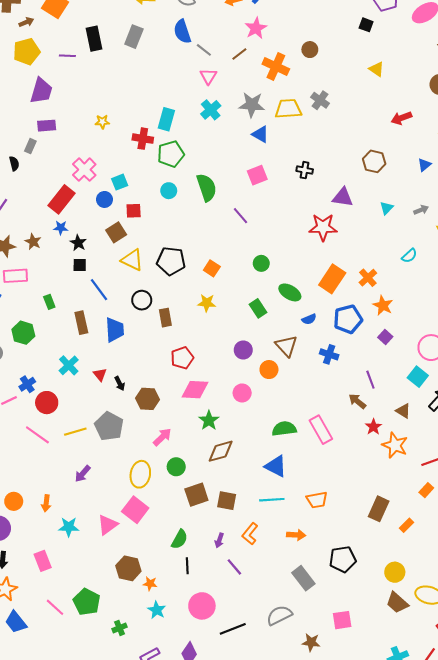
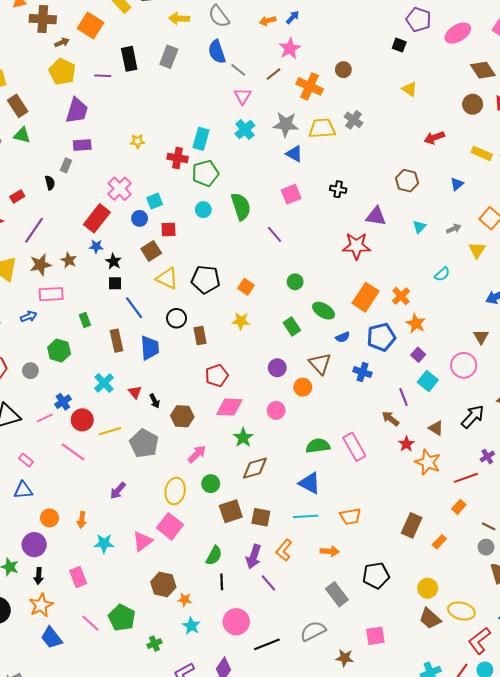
yellow pentagon: (27, 52) -> (62, 72), turned -30
cyan square: (418, 377) -> (428, 381), moved
yellow line: (75, 432) -> (110, 431), moved
purple arrow: (219, 540) -> (254, 557), size x1.6

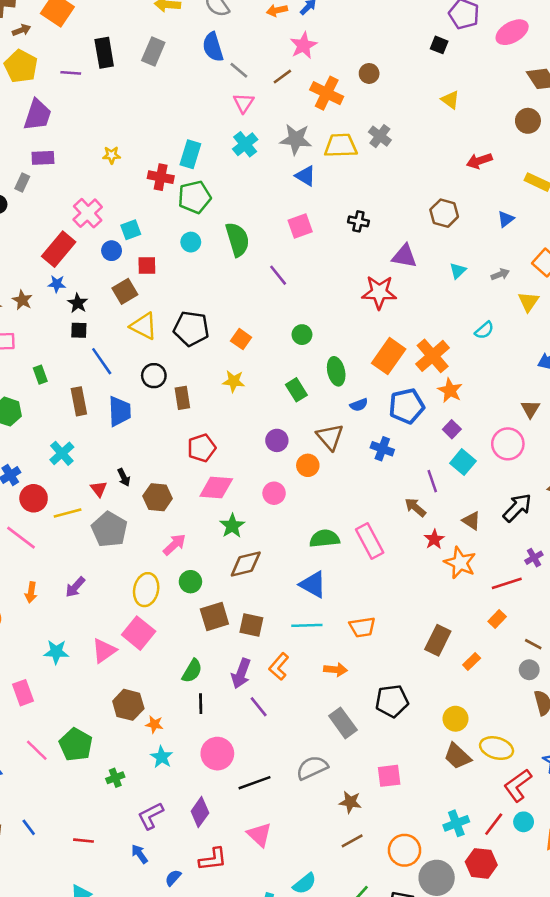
orange cross: (401, 296) -> (433, 356), size x1.5
green ellipse: (324, 311) -> (336, 371), turned 45
red triangle: (135, 392) -> (99, 489), moved
orange arrow: (82, 520) -> (31, 592), moved

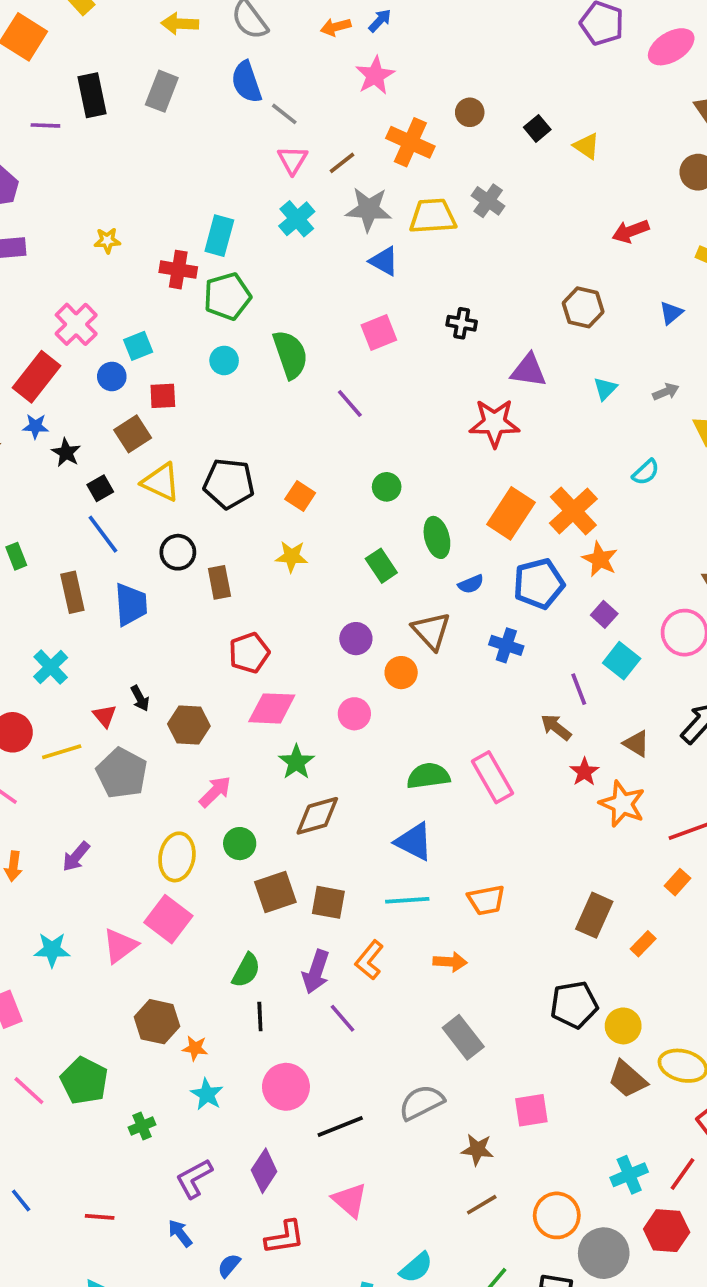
black square: (439, 45) -> (537, 128), moved, turned 30
brown line: (282, 77) -> (342, 163), moved
black square: (79, 330) -> (100, 488), moved, turned -30
black pentagon: (392, 701) -> (574, 1005), moved

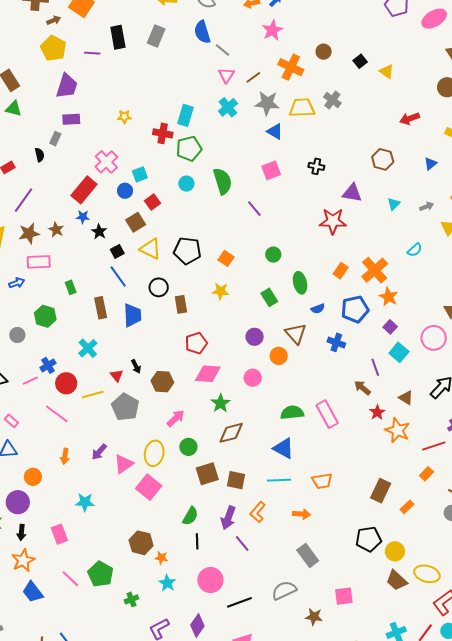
red square: (163, 396) -> (153, 202), turned -35
orange rectangle: (511, 513) -> (341, 271), size x0.6
pink triangle: (120, 946) -> (124, 464), moved

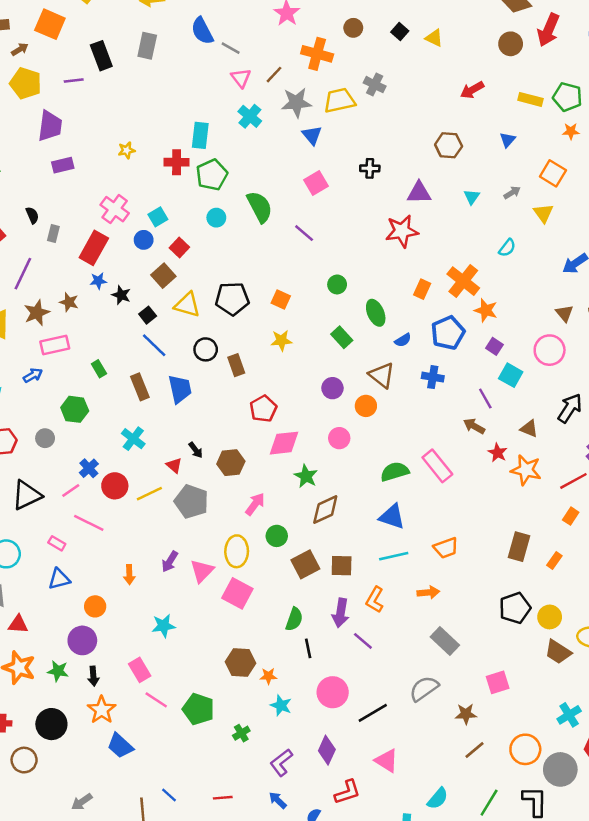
blue triangle: (275, 131) -> (312, 135), turned 30
gray rectangle: (55, 139) -> (53, 233), moved
pink line: (57, 414) -> (89, 523), moved
pink line: (70, 579) -> (156, 700), moved

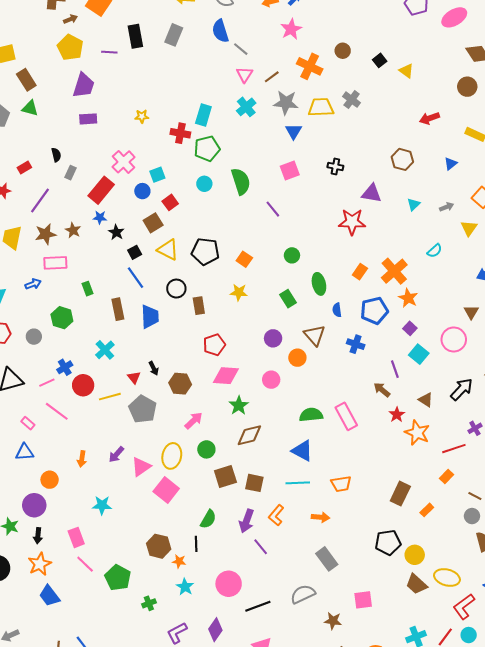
blue semicircle: (403, 340) -> (337, 310), turned 104
black line: (308, 648) -> (196, 544), moved

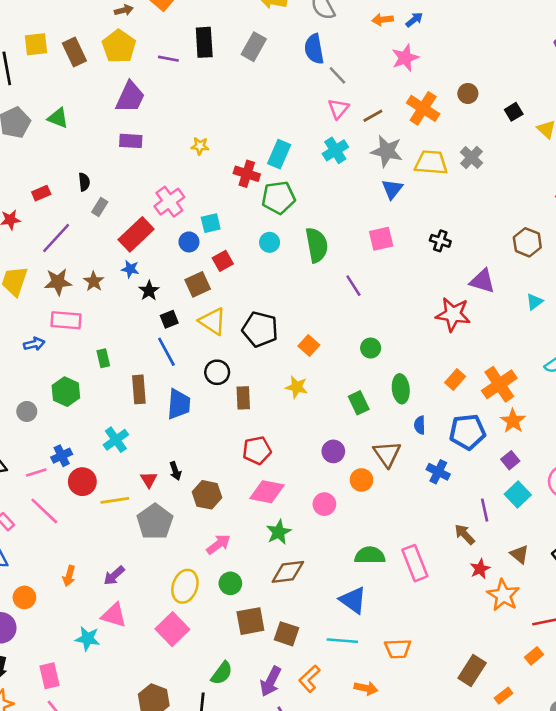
brown rectangle: (26, 80) -> (74, 52), moved
pink triangle: (141, 467) -> (114, 615), moved, turned 45

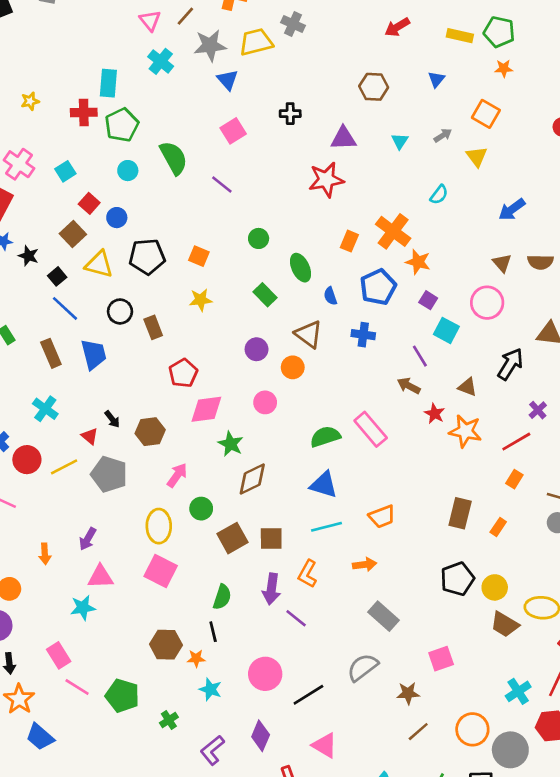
blue circle: (189, 242) -> (117, 218), moved

